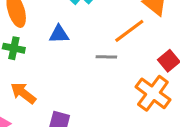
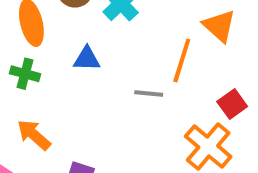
orange line: (129, 31) -> (182, 60), turned -40

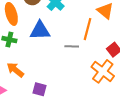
blue triangle: (87, 59) -> (40, 31), size x1.5

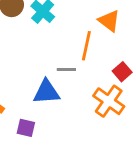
blue triangle: (40, 31) -> (46, 92), moved

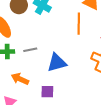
gray line: (66, 70) -> (30, 50), moved

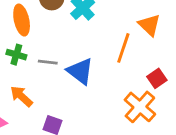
blue triangle: (57, 63) -> (80, 71), moved, turned 35

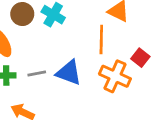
orange cross: (140, 107) -> (115, 76), moved

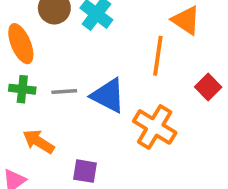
orange cross: (115, 76) -> (155, 127), moved

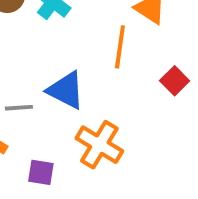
gray line: (64, 92) -> (19, 108), moved
orange cross: (155, 127) -> (99, 145), moved

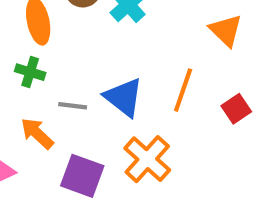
orange line: (120, 47) -> (183, 90), moved
purple square: (41, 172) -> (82, 176), size x1.5

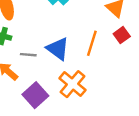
red square: (236, 109) -> (122, 35), moved
purple square: (82, 176) -> (35, 95), turned 30

